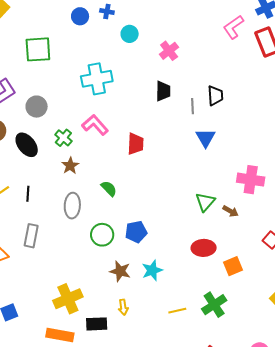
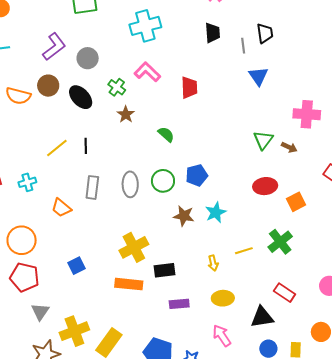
gray ellipse: (72, 206) -> (130, 184), moved
yellow arrow: (123, 307) -> (213, 263), moved

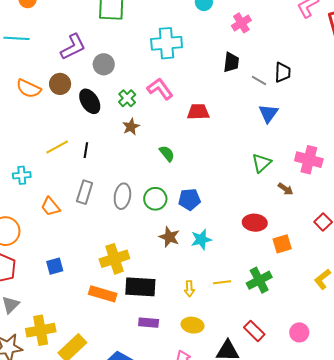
gray line: (243, 46) -> (259, 81), turned -63
red trapezoid: (189, 88) -> (198, 112), turned -100
green triangle: (263, 140) -> (261, 163), moved
black rectangle: (165, 270) -> (140, 287), size x1.4

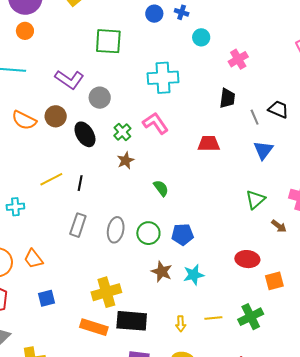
purple L-shape: (73, 47) -> (69, 79), turned 60
black trapezoid: (283, 72) -> (278, 109), turned -70
gray line: (259, 81) -> (255, 117), turned 35
red trapezoid: (198, 112) -> (209, 144), moved
orange trapezoid: (50, 207) -> (33, 259), moved

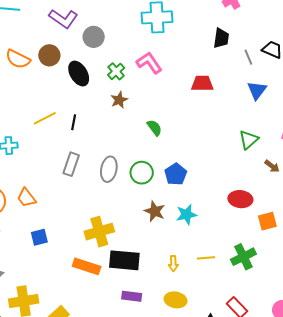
blue pentagon: (183, 234) -> (176, 174), turned -30

